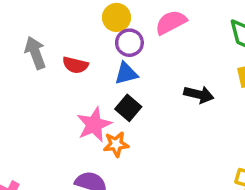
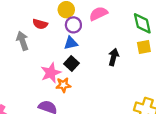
gray arrow: (35, 53) -> (22, 41), moved
red semicircle: (75, 65) -> (40, 24), moved
black arrow: (199, 94) -> (114, 57), turned -91

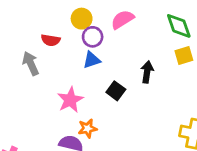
black square: (71, 64) -> (116, 91), moved
orange star: (63, 85) -> (87, 128), moved

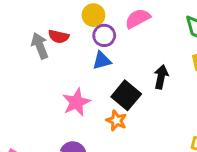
gray arrow: (31, 63) -> (40, 46), moved
black square: (116, 91) -> (126, 95), size x1.4
orange star: (87, 128) -> (116, 121), moved, turned 30

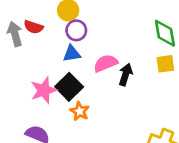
pink semicircle: (138, 19) -> (106, 63), moved
black square: (126, 95) -> (69, 87), moved

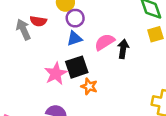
black square: (69, 87) -> (77, 67), turned 35

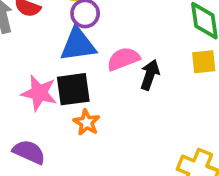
blue triangle: (74, 39) -> (78, 45), size x1.5
pink star: (56, 74) -> (39, 93), turned 30

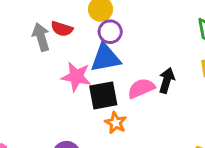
pink semicircle: (123, 59) -> (141, 88), moved
pink star: (39, 93) -> (76, 77), moved

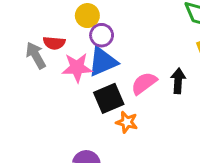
pink star: (76, 77) -> (77, 67), moved
black arrow: (167, 80) -> (178, 81), moved

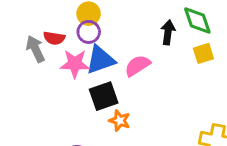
purple circle: (102, 35) -> (89, 32), moved
black arrow: (178, 81) -> (168, 32), moved
pink semicircle: (144, 83) -> (137, 66), moved

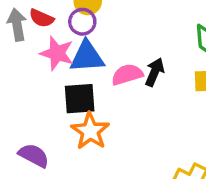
black arrow: (168, 32) -> (155, 72), moved
orange star: (120, 121) -> (90, 131), size x1.5

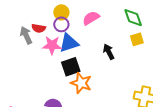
black arrow: (155, 72) -> (109, 52), moved, turned -35
pink semicircle: (127, 75) -> (91, 18), moved

